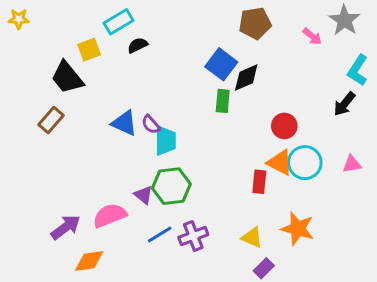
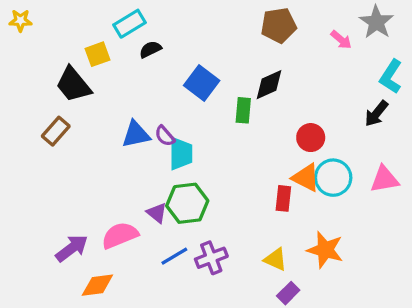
blue square: (221, 64) -> (202, 83), moved
blue triangle: (124, 123) -> (136, 134), turned -36
pink triangle: (352, 164) -> (384, 179), size x1.4

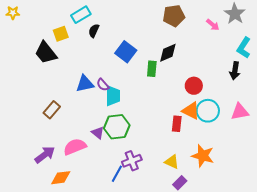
black semicircle: (150, 49) -> (94, 31), turned -40
black arrow: (376, 113) -> (235, 71), turned -30
brown rectangle: (56, 131) -> (52, 110), moved
blue line: (174, 256) -> (117, 174), moved, turned -30

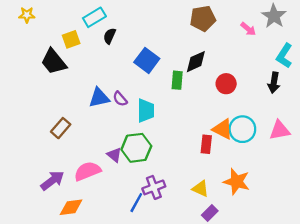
yellow star: (13, 13) -> (27, 15), moved
red circle: (194, 86) -> (226, 84), moved
cyan trapezoid: (113, 96) -> (146, 111), moved

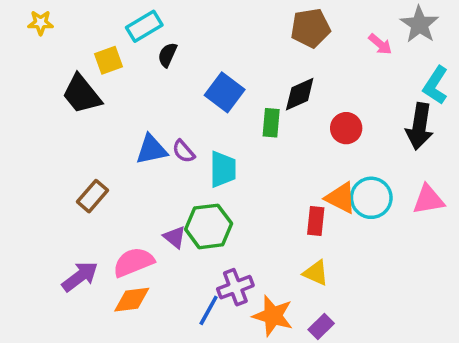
black arrow: (274, 83) -> (419, 126), size x1.4
orange star: (237, 182) -> (273, 316), moved
yellow triangle: (200, 189) -> (316, 273), moved
orange diamond: (71, 207) -> (132, 300), moved

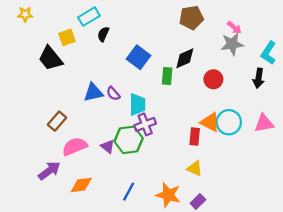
gray star: (419, 24) -> (232, 44), moved, turned 30
black arrow: (419, 126) -> (259, 78), size x0.7
pink semicircle: (134, 262) -> (75, 146), moved
purple cross: (235, 287) -> (145, 124), moved

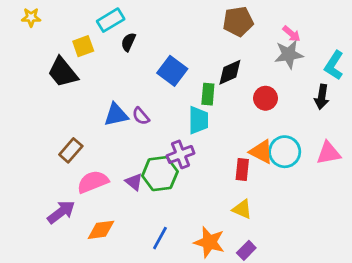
cyan trapezoid: (137, 105) -> (198, 120), moved

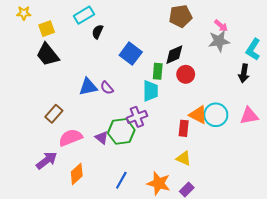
yellow square: (83, 46) -> (47, 29), moved
red circle: (265, 98) -> (186, 74), moved
orange diamond: (101, 230) -> (77, 174), turned -35

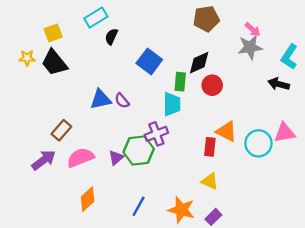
yellow star: (24, 13) -> (27, 58), moved
black arrow: (244, 73) -> (279, 84), turned 96
cyan circle: (216, 115) -> (258, 143), moved
purple triangle: (102, 138) -> (116, 158), turned 40
purple arrow: (47, 160) -> (44, 160), moved

